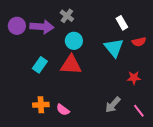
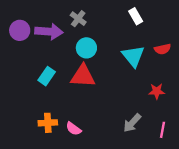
white rectangle: (122, 23) -> (136, 16), moved
pink line: (139, 111) -> (163, 130), turned 48

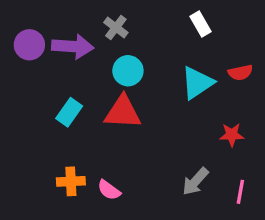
cyan triangle: (133, 56) -> (197, 83), turned 35

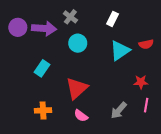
white rectangle: (201, 24) -> (112, 19), moved, turned 56
red triangle: (123, 112) -> (77, 88), moved, turned -45
pink semicircle: (109, 190) -> (81, 116), moved
pink line: (240, 192) -> (146, 105), moved

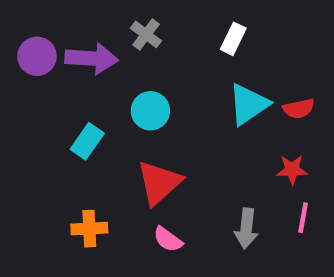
cyan circle: (78, 43) -> (150, 111), moved
red semicircle: (146, 44) -> (299, 109), moved
gray arrow: (119, 110) -> (246, 229), turned -36

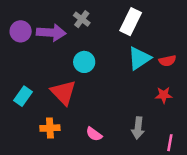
white rectangle: (233, 39) -> (131, 22), size x1.5
cyan rectangle: (87, 141) -> (23, 96), moved
red triangle: (159, 183) -> (63, 93), moved, turned -32
pink line: (303, 218) -> (170, 143), moved

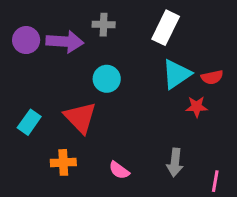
gray cross: (82, 19) -> (104, 25), turned -35
red star: (164, 95) -> (197, 107), moved

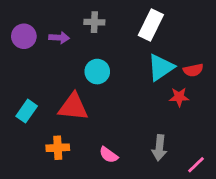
purple arrow: (65, 42) -> (59, 38), size x0.6
red triangle: (80, 118) -> (73, 107), turned -40
pink line: (215, 181) -> (196, 165), turned 36

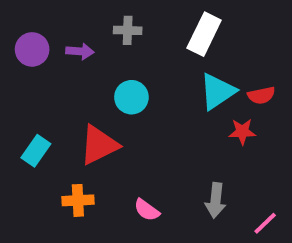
red triangle: (73, 107) -> (99, 145), turned -32

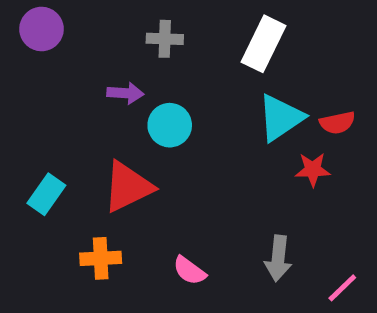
purple circle: (32, 49) -> (42, 29), moved
purple arrow: (80, 51) -> (125, 93), moved

